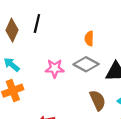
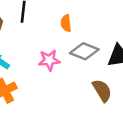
orange semicircle: (89, 38) -> (66, 23), moved

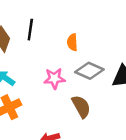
brown semicircle: (102, 90) -> (81, 106), moved

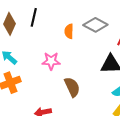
gray diamond: (89, 71) -> (95, 25), moved

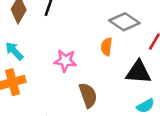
orange semicircle: (69, 31) -> (107, 47), moved

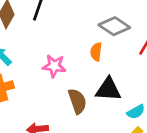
black triangle: (138, 72) -> (108, 89), moved

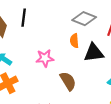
black triangle: (108, 89) -> (94, 53), moved

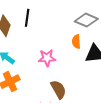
brown semicircle: (68, 81) -> (58, 89), moved

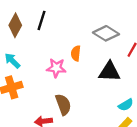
orange semicircle: (76, 42) -> (76, 53), moved

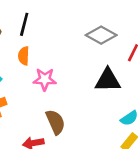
orange semicircle: (76, 53) -> (24, 56), moved

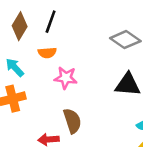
orange semicircle: (24, 56) -> (47, 53), turned -102

